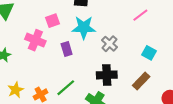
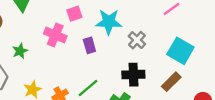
cyan square: (149, 53) -> (180, 51), size x1.6

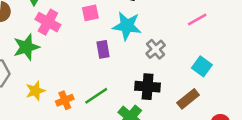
pink cross: (55, 35) -> (48, 22), moved
green star: (20, 51) -> (26, 47), size x1.5
cyan square: (180, 51) -> (202, 66), size x0.7

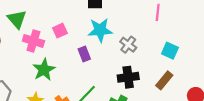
pink square: (90, 13) -> (60, 31), moved
pink line: (197, 19) -> (158, 12), turned -42
green star: (26, 47) -> (44, 70), moved

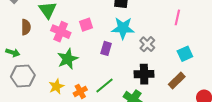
cyan square: (170, 51) -> (185, 54), turned 35
purple rectangle: (84, 54) -> (106, 48), turned 32

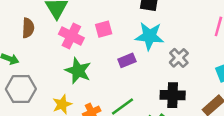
purple rectangle: (106, 48) -> (127, 60), turned 48
green star: (68, 59) -> (78, 71), turned -30

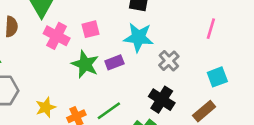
green star: (78, 71) -> (85, 64), moved
black cross: (173, 95) -> (162, 100), turned 30

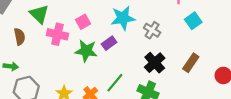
cyan square: (217, 77) -> (193, 21), moved
black cross: (162, 100) -> (155, 63), turned 30

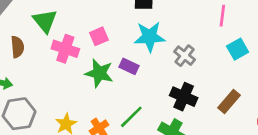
purple rectangle: (109, 43) -> (129, 66), turned 56
black cross: (155, 63) -> (184, 97), turned -30

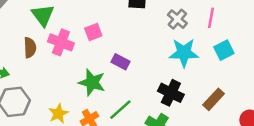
cyan star: (150, 37) -> (184, 53), moved
brown semicircle: (17, 47) -> (30, 48), moved
gray cross: (185, 56) -> (177, 19), moved
green star: (99, 73) -> (92, 82), moved

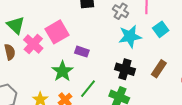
pink square: (93, 32) -> (57, 32), size x1.6
pink cross: (61, 42) -> (33, 44), turned 30
green star: (92, 82) -> (62, 71), turned 30

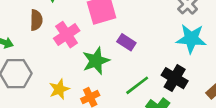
pink cross: (33, 44) -> (67, 35), moved
green line: (88, 89) -> (137, 85), moved

